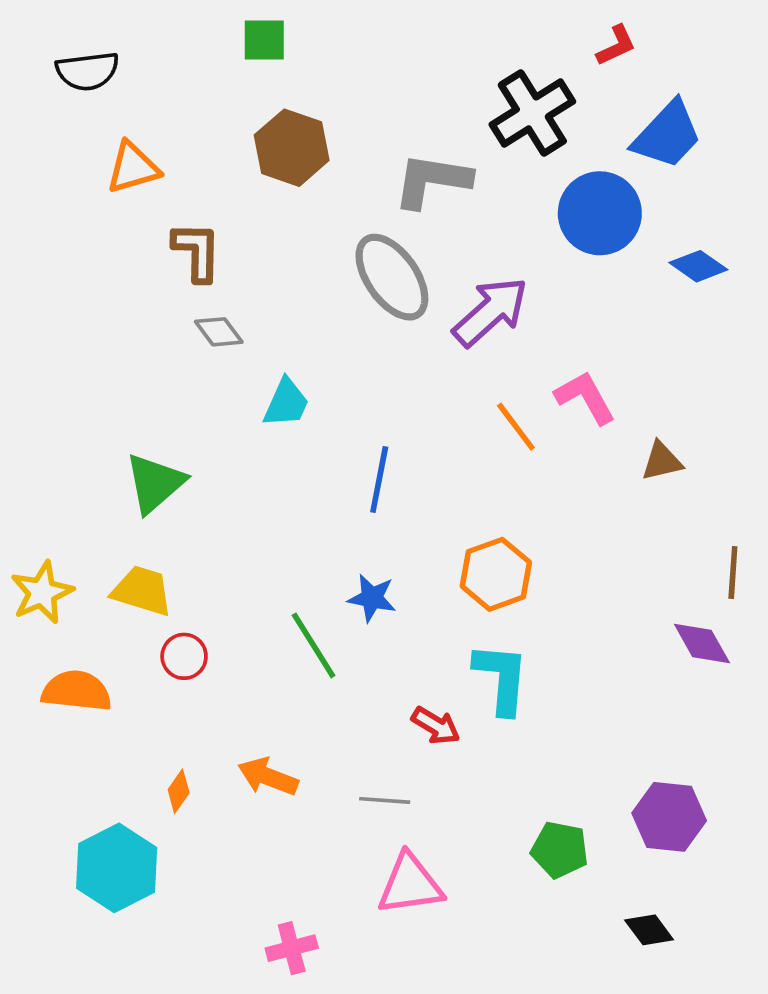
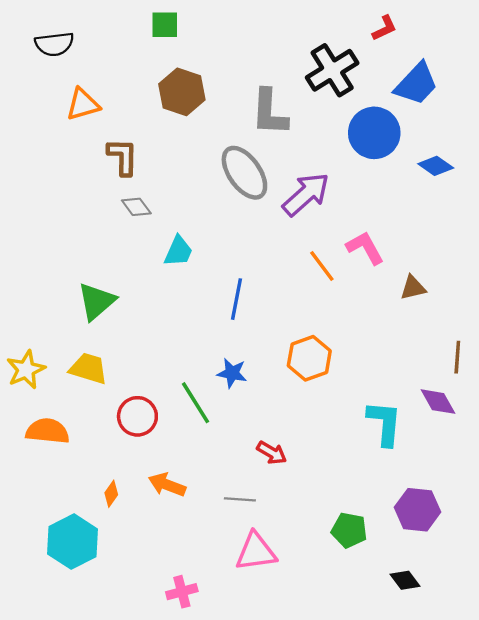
gray L-shape: (432, 180) -> (270, 112), turned -96
red circle: (184, 656) -> (137, 416), moved, size x1.4
cyan L-shape: (501, 678) -> (384, 423), moved

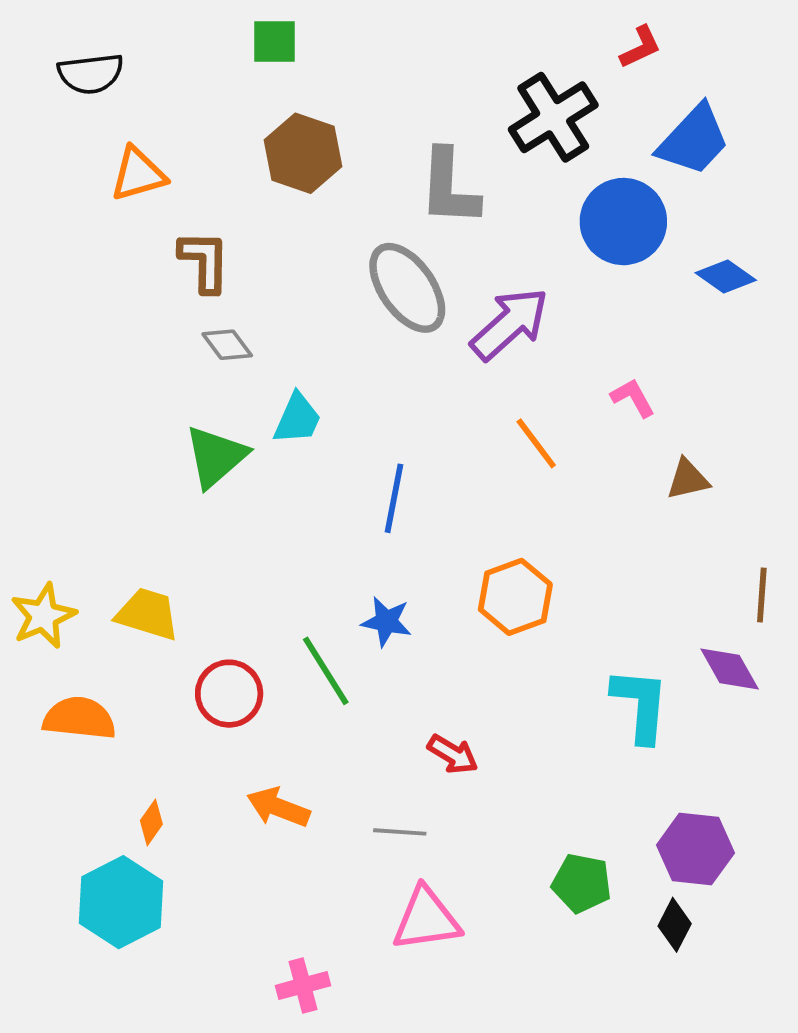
pink L-shape: (365, 248) -> (633, 398), moved, size x0.7
green triangle: (96, 301) -> (216, 457), moved
orange diamond: (111, 494) -> (151, 822), moved
black diamond: (405, 580) -> (675, 925), moved, turned 64

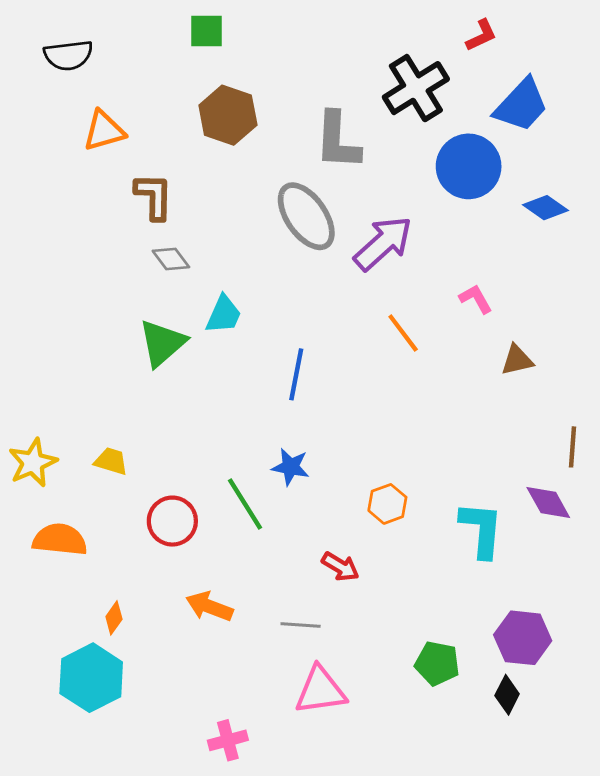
orange hexagon: (515, 597) -> (387, 504), moved, size x0.7
yellow trapezoid: (148, 614) -> (111, 461), size x0.7

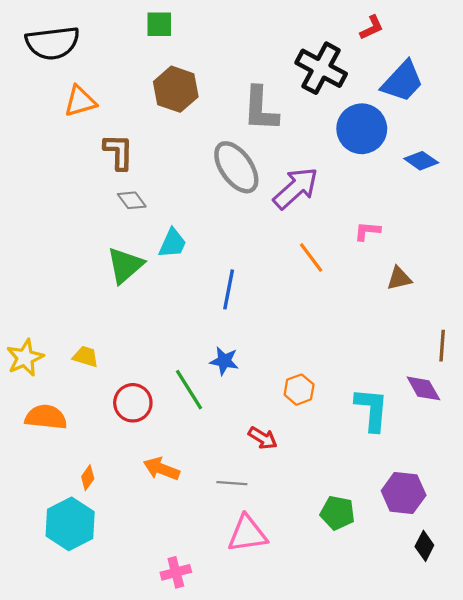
black semicircle: (68, 55) -> (53, 43), size x1.4
black cross: (416, 88) -> (321, 68), turned -30
pink L-shape: (476, 299) -> (367, 231), turned -56
black diamond: (507, 695) -> (424, 546), moved

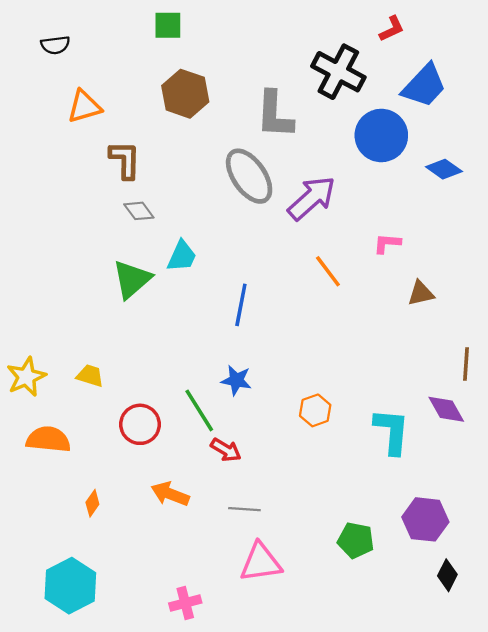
black semicircle: (53, 43) -> (55, 45), size x0.5
red arrow: (263, 438) -> (226, 450), moved
cyan hexagon: (70, 524) -> (70, 586), moved

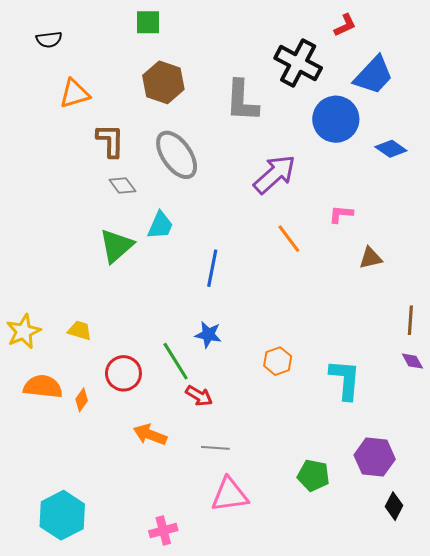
gray ellipse: (249, 176) -> (177, 155), moved
purple diamond: (446, 409) -> (412, 361), moved, size x0.7
orange diamond: (92, 503) -> (82, 400), moved

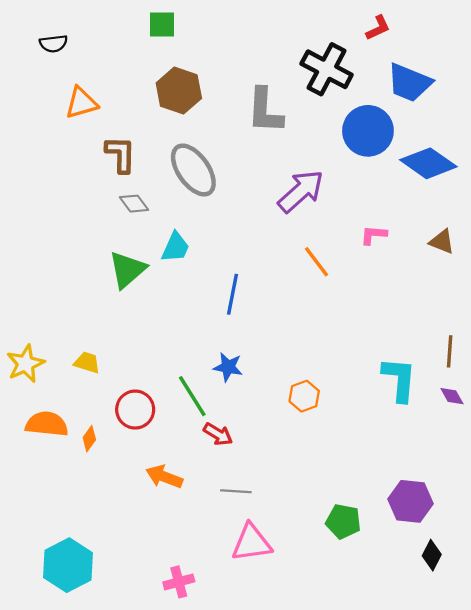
blue trapezoid: (374, 75) -> (409, 83), turned 69
blue diamond: (391, 149) -> (428, 163), size x1.6
brown triangle: (371, 258) -> (442, 242), moved, turned 35
cyan L-shape: (345, 379) -> (399, 379), moved

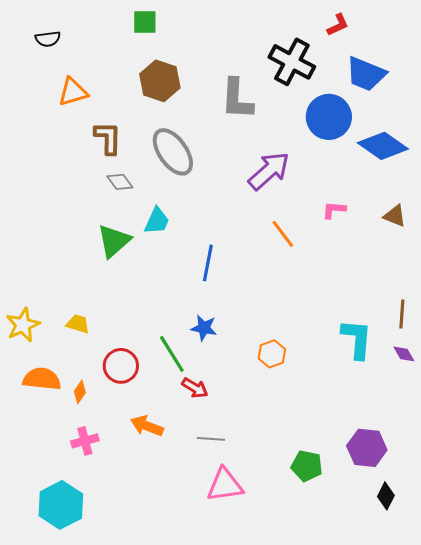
pink cross: (179, 582) -> (85, 441), moved

